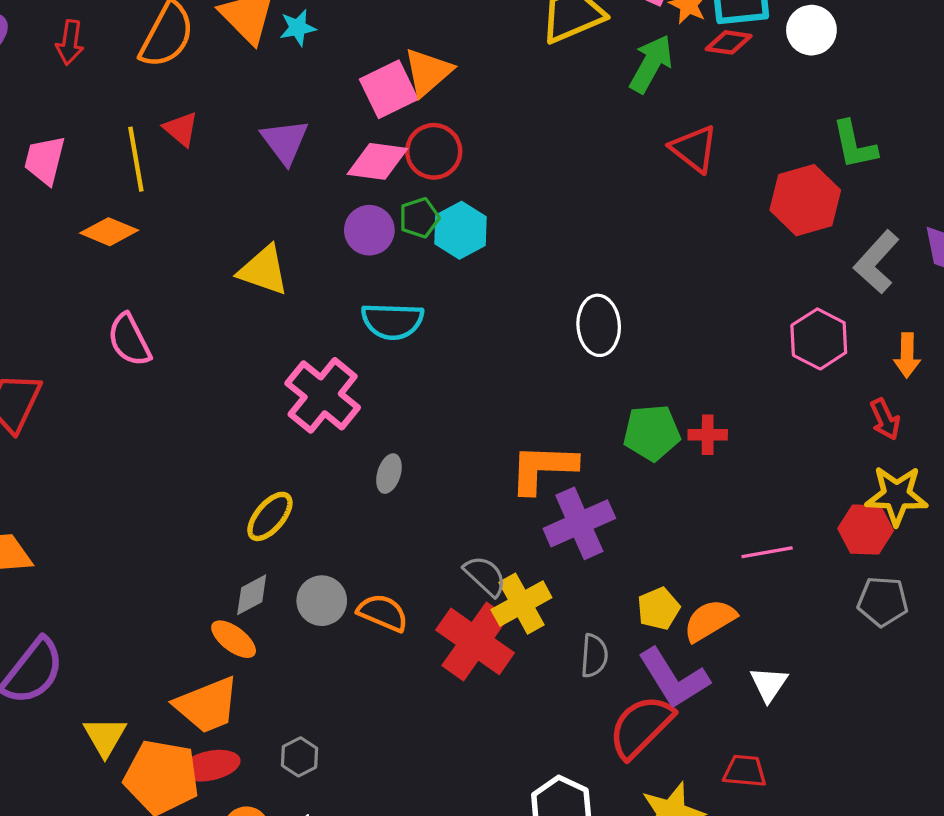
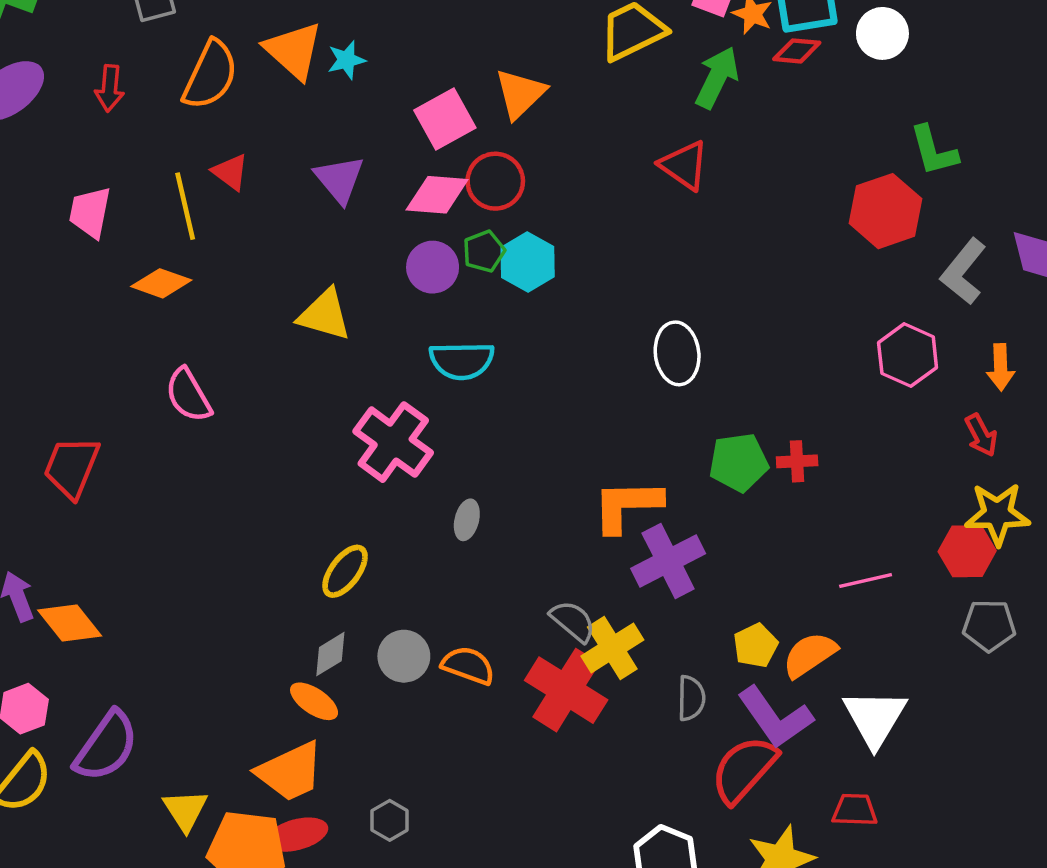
orange triangle: (428, 72) -> (520, 94), moved
red triangle: (694, 149) -> (684, 165), moved
white triangle: (769, 684) -> (875, 718), size x1.6

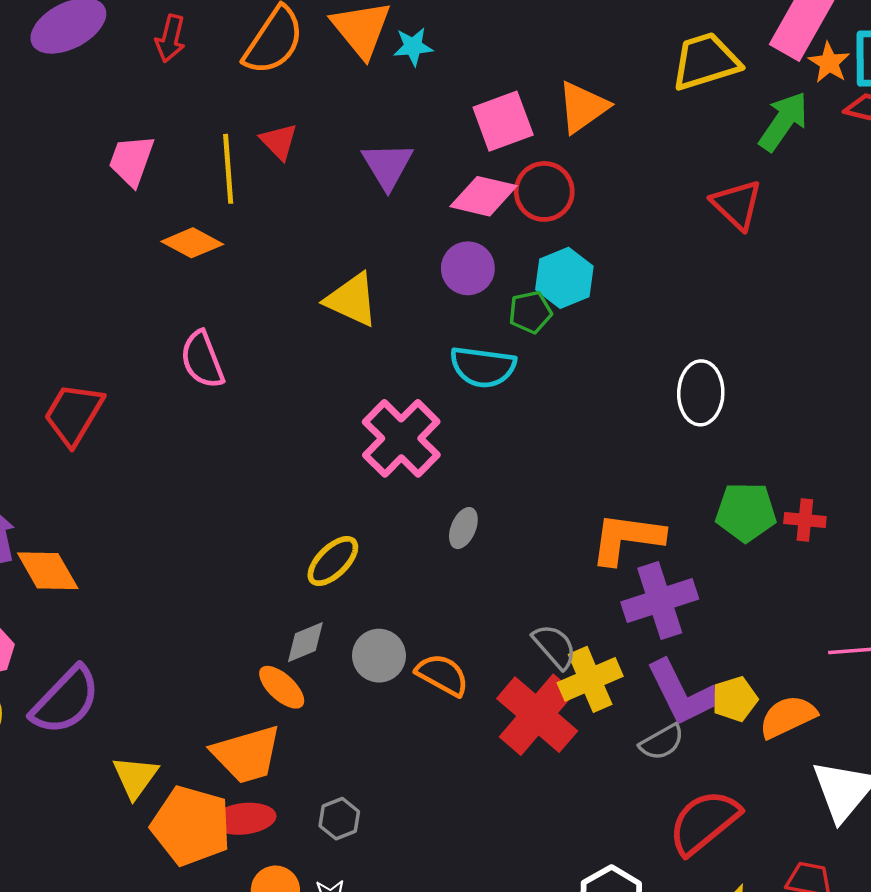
green pentagon: (484, 251) -> (530, 312), moved
gray semicircle: (691, 698) -> (662, 742), turned 51
purple L-shape: (775, 717) -> (683, 693), moved

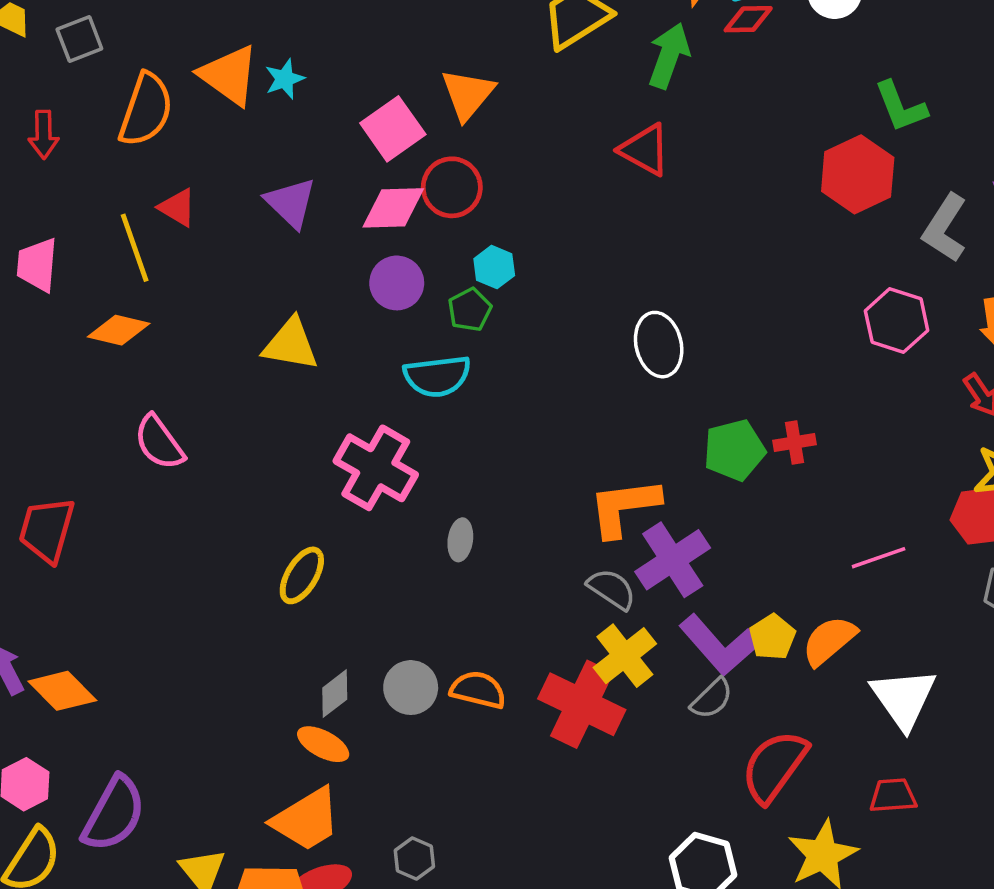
cyan hexagon: (564, 278) -> (494, 267), size x0.7
yellow ellipse: (333, 561) -> (302, 575), moved
gray semicircle: (555, 646) -> (612, 589), moved

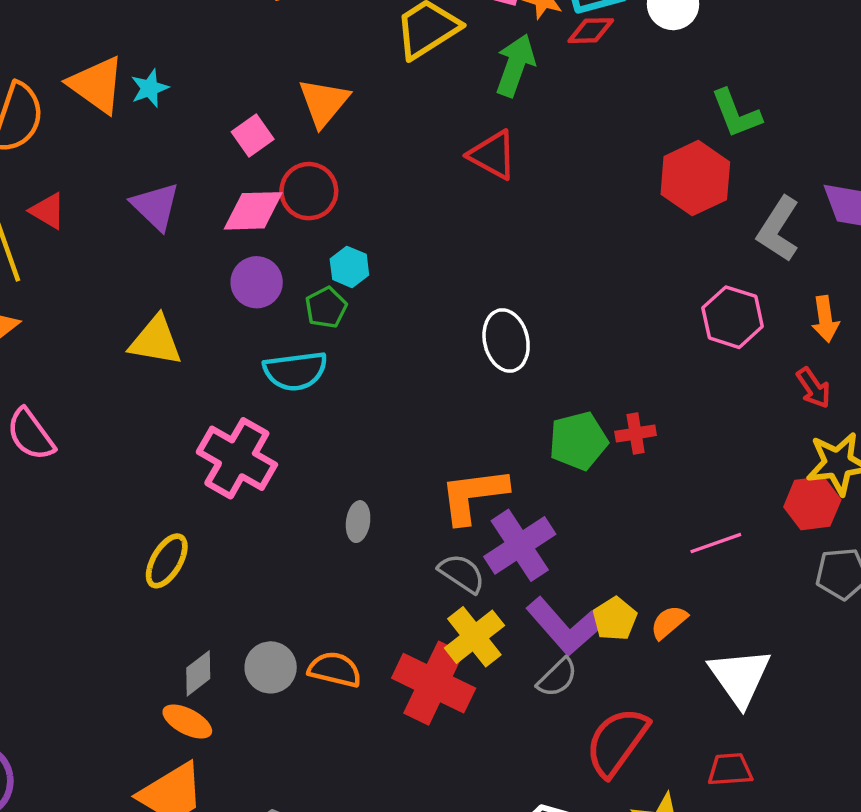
pink square: (393, 129) -> (253, 136), size x0.7
gray ellipse: (460, 540) -> (358, 522), moved
orange semicircle: (829, 641) -> (669, 622), size x0.7

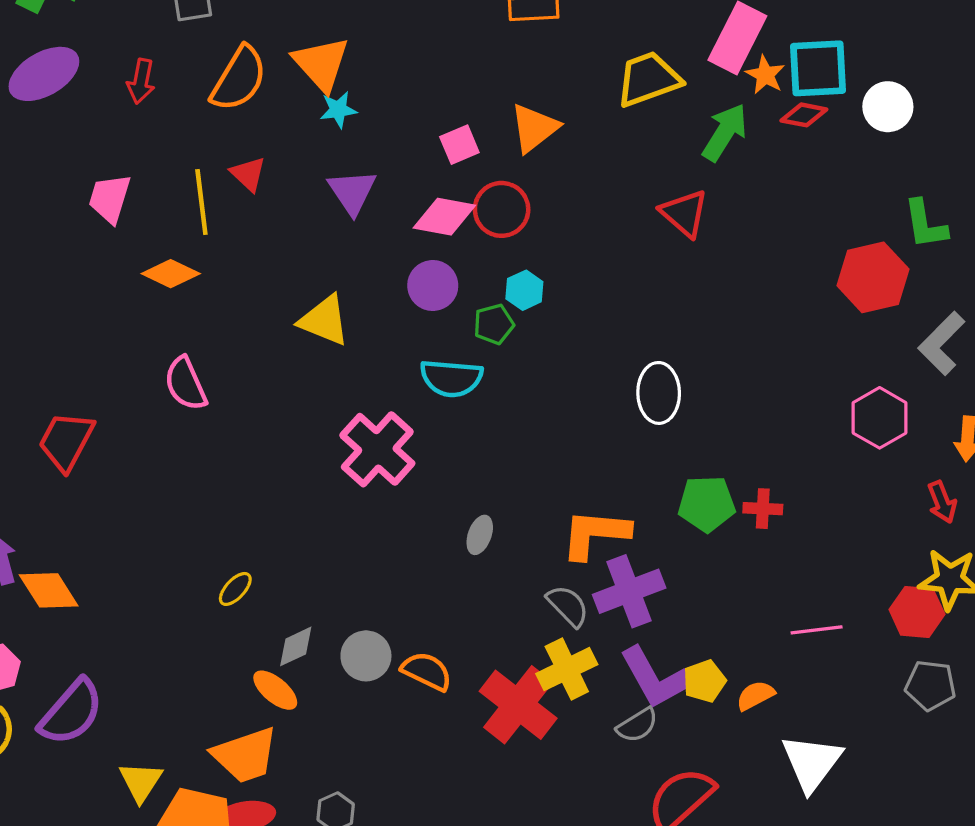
cyan star: (150, 88) -> (338, 110), moved
yellow ellipse: (167, 561) -> (235, 589), moved, size x0.7

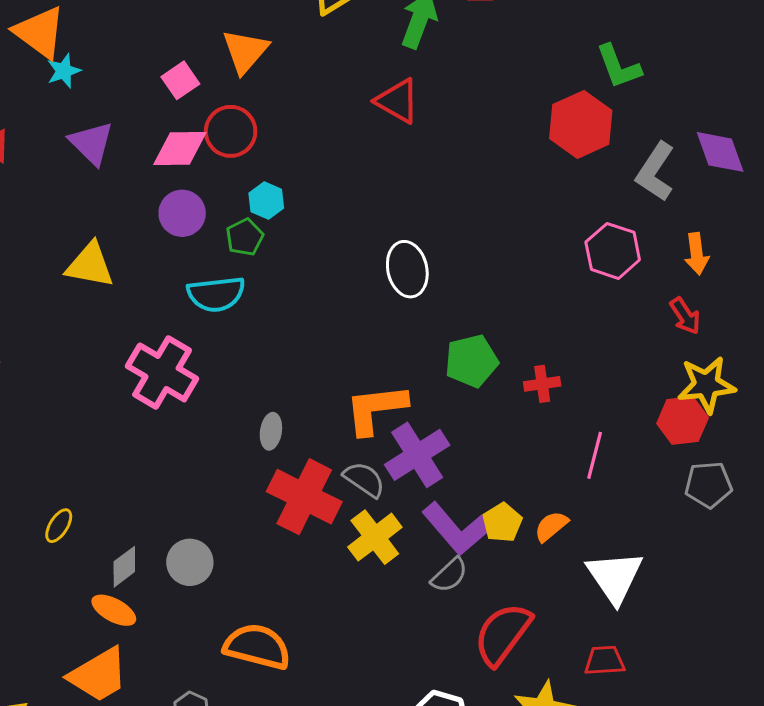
red cross: (763, 509) -> (542, 384), moved
pink line: (817, 630) -> (595, 455), turned -57
orange semicircle: (427, 671) -> (257, 647), moved, size x1.4
red cross: (518, 705) -> (304, 497), moved

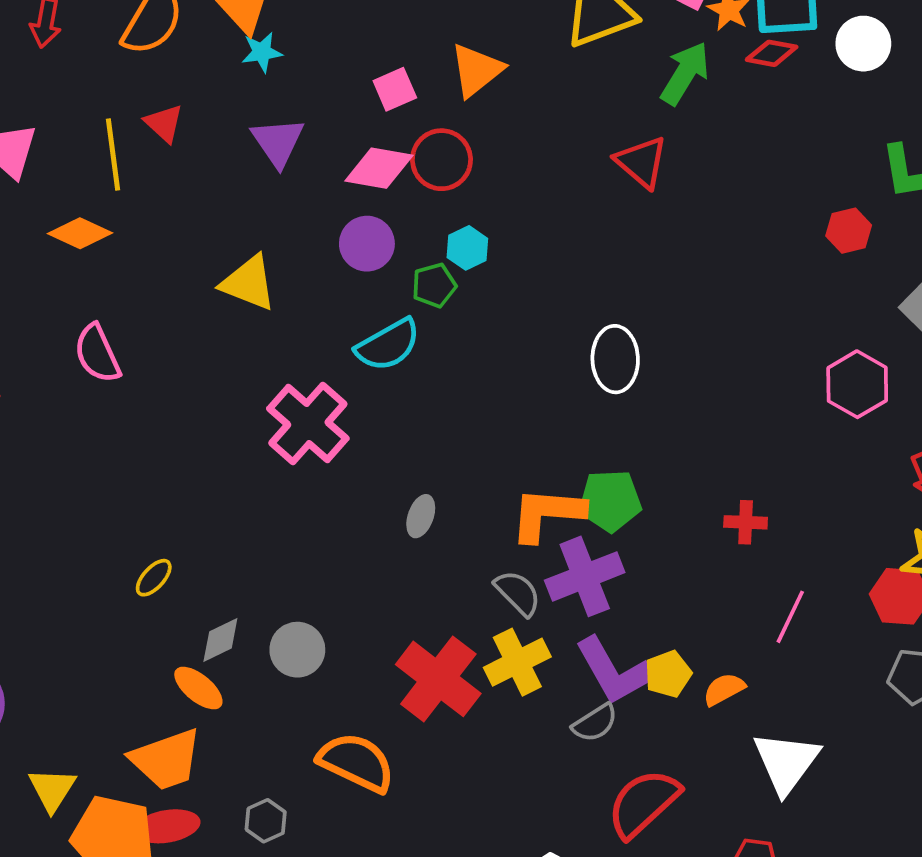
red hexagon: (581, 124) -> (849, 231), size x0.6
cyan semicircle: (216, 294) -> (388, 345), turned -34
green pentagon: (471, 361) -> (610, 501), moved
red cross: (304, 497) -> (438, 679), moved

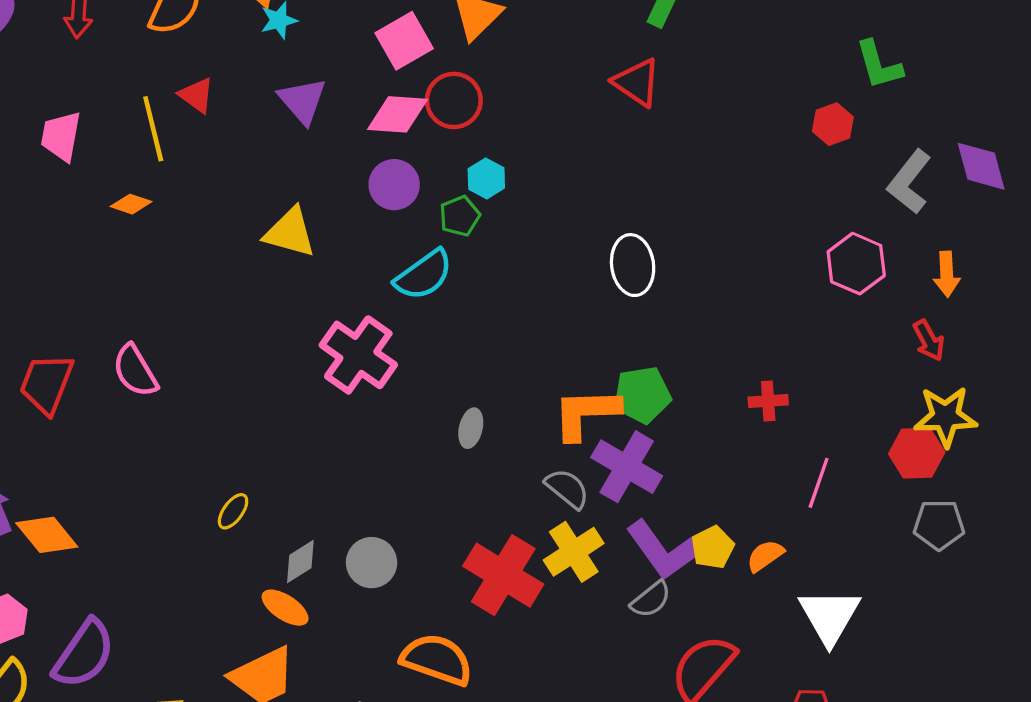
pink square: (395, 89) -> (404, 41), size x1.4
orange diamond: (80, 233) -> (131, 204), size x0.7
pink semicircle: (97, 354) -> (135, 371), moved
purple cross: (585, 576) -> (627, 467), turned -32

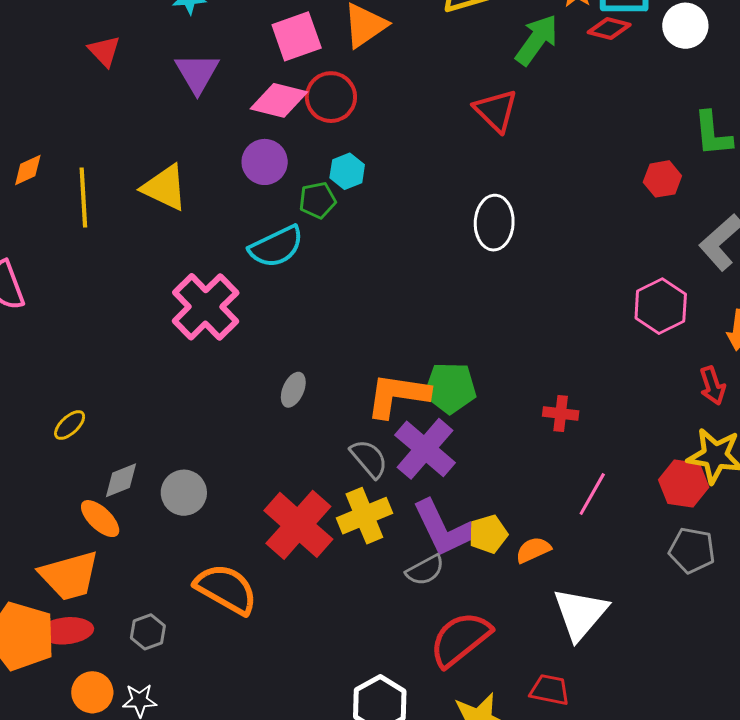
yellow line: (153, 129) -> (83, 198), moved
orange diamond: (131, 204) -> (28, 170), moved, turned -54
white ellipse: (633, 265) -> (494, 223), moved

